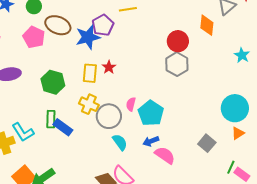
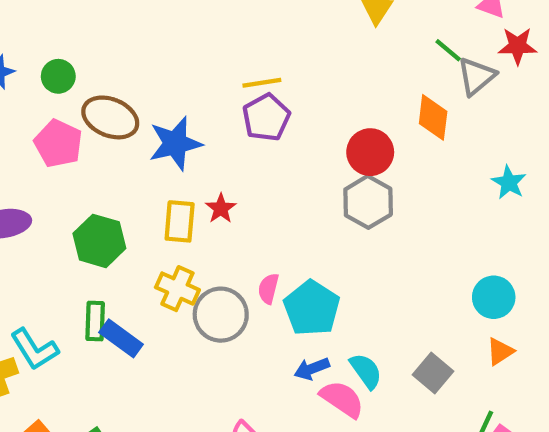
purple pentagon: (103, 25) -> (266, 117), moved
cyan circle: (235, 108) -> (494, 297), size x0.7
cyan semicircle: (120, 142) -> (366, 371), moved

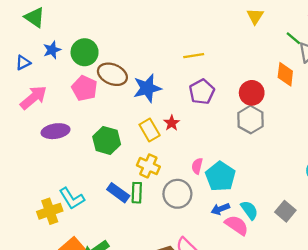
green circle: (58, 76) -> (85, 52), size x1.5
purple pentagon: (266, 117) -> (202, 92), moved
yellow rectangle: (180, 221) -> (150, 130), turned -35
gray circle: (221, 315) -> (177, 194), moved
green rectangle: (95, 321) -> (137, 193), moved

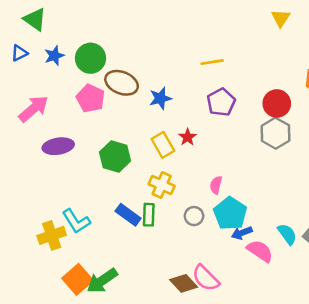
blue triangle: (23, 63) -> (19, 53), moved
blue star: (147, 88) -> (160, 98), size x0.7
cyan pentagon: (220, 176) -> (230, 213), moved
gray circle: (177, 194) -> (194, 216), size x0.6
cyan semicircle: (249, 210) -> (287, 234), moved

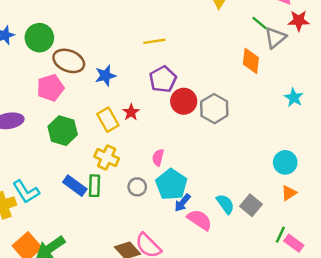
pink pentagon: (90, 98) -> (50, 88), moved, turned 30
red circle: (277, 103) -> (184, 101), moved
blue arrow: (242, 233) -> (182, 203), turned -30

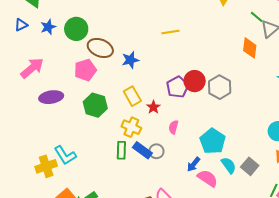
purple pentagon: (163, 79) -> (177, 87), moved
red star: (131, 112) -> (153, 107), moved
cyan pentagon: (171, 184) -> (213, 141), moved
blue rectangle: (75, 186) -> (142, 150), moved

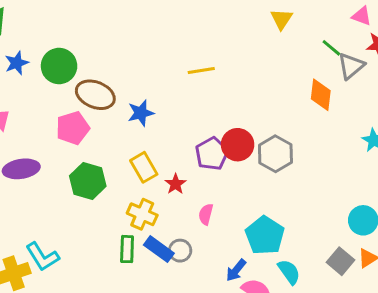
gray square: (250, 166) -> (340, 261), moved

